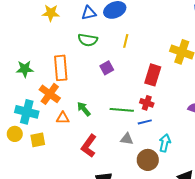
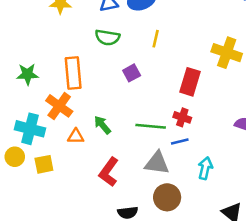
gray triangle: (127, 139) -> (157, 163), size x1.5
brown circle: (148, 160) -> (167, 197), moved

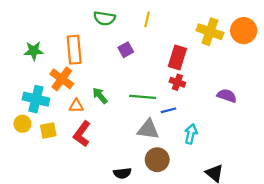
red cross: (182, 117) -> (177, 82), moved
red L-shape: (109, 172) -> (82, 134), moved

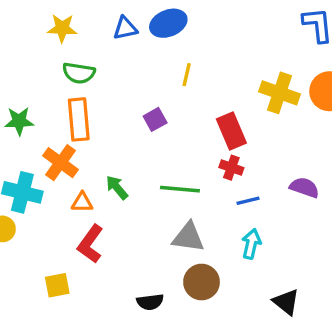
green semicircle: (104, 18) -> (79, 73), moved
red rectangle: (177, 58) -> (231, 131), turned -40
blue line: (168, 110) -> (248, 201), moved
yellow square: (48, 131) -> (57, 285), moved

